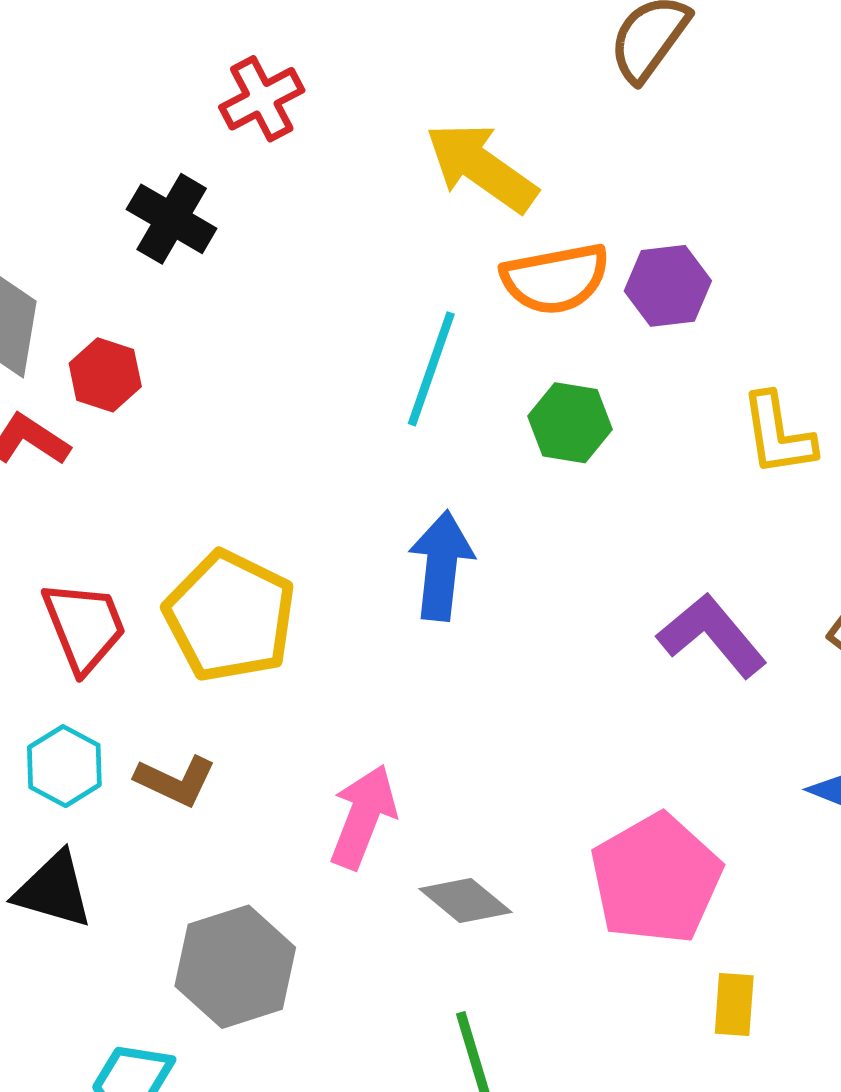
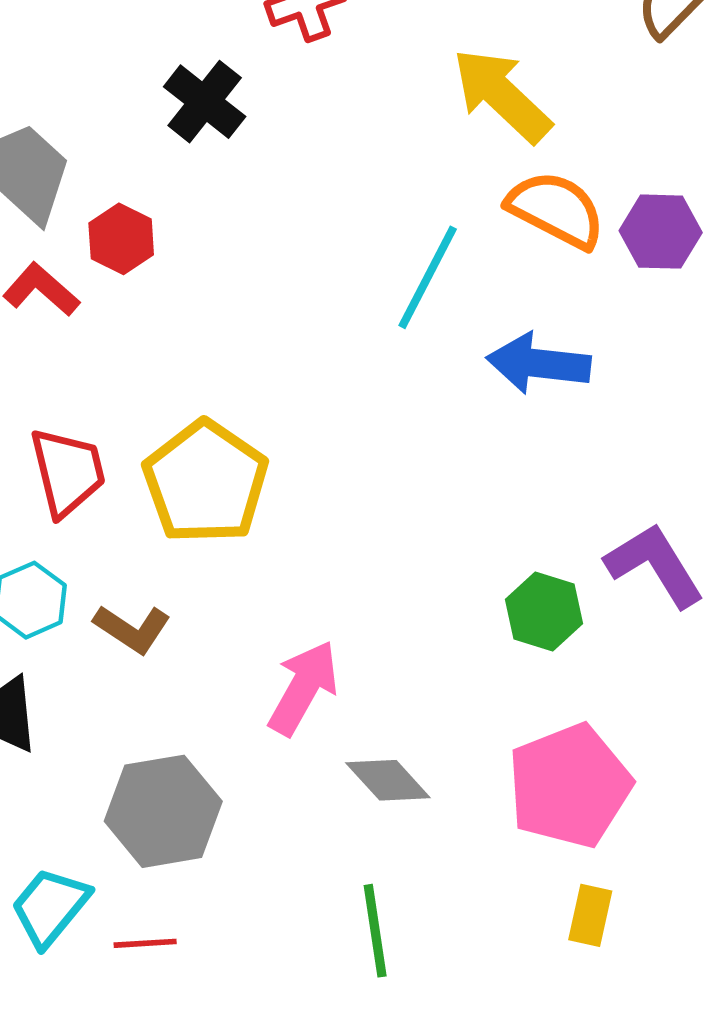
orange semicircle: (555, 279) -> (556, 210), turned -150
green hexagon: (570, 423) -> (544, 611), moved
blue arrow: (441, 566) -> (539, 363), moved, turned -98
yellow rectangle: (734, 1004) -> (590, 915), moved

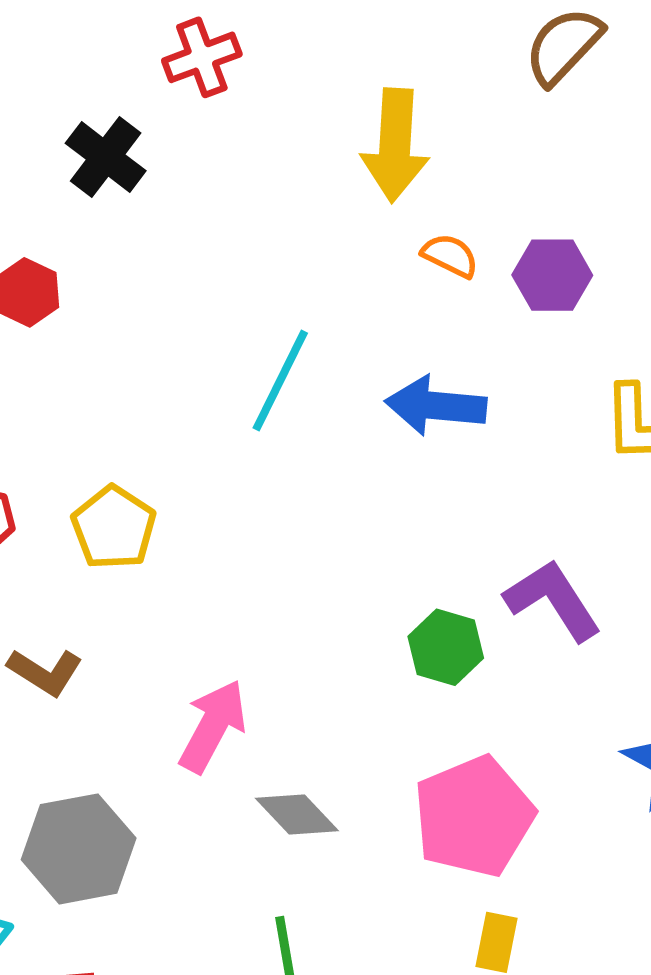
yellow arrow: (502, 95) -> (395, 145), turned -129
orange semicircle: (556, 210) -> (450, 256), size x0.6
cyan line: (428, 277) -> (280, 380), moved
yellow pentagon: (206, 482) -> (114, 528), size x0.7

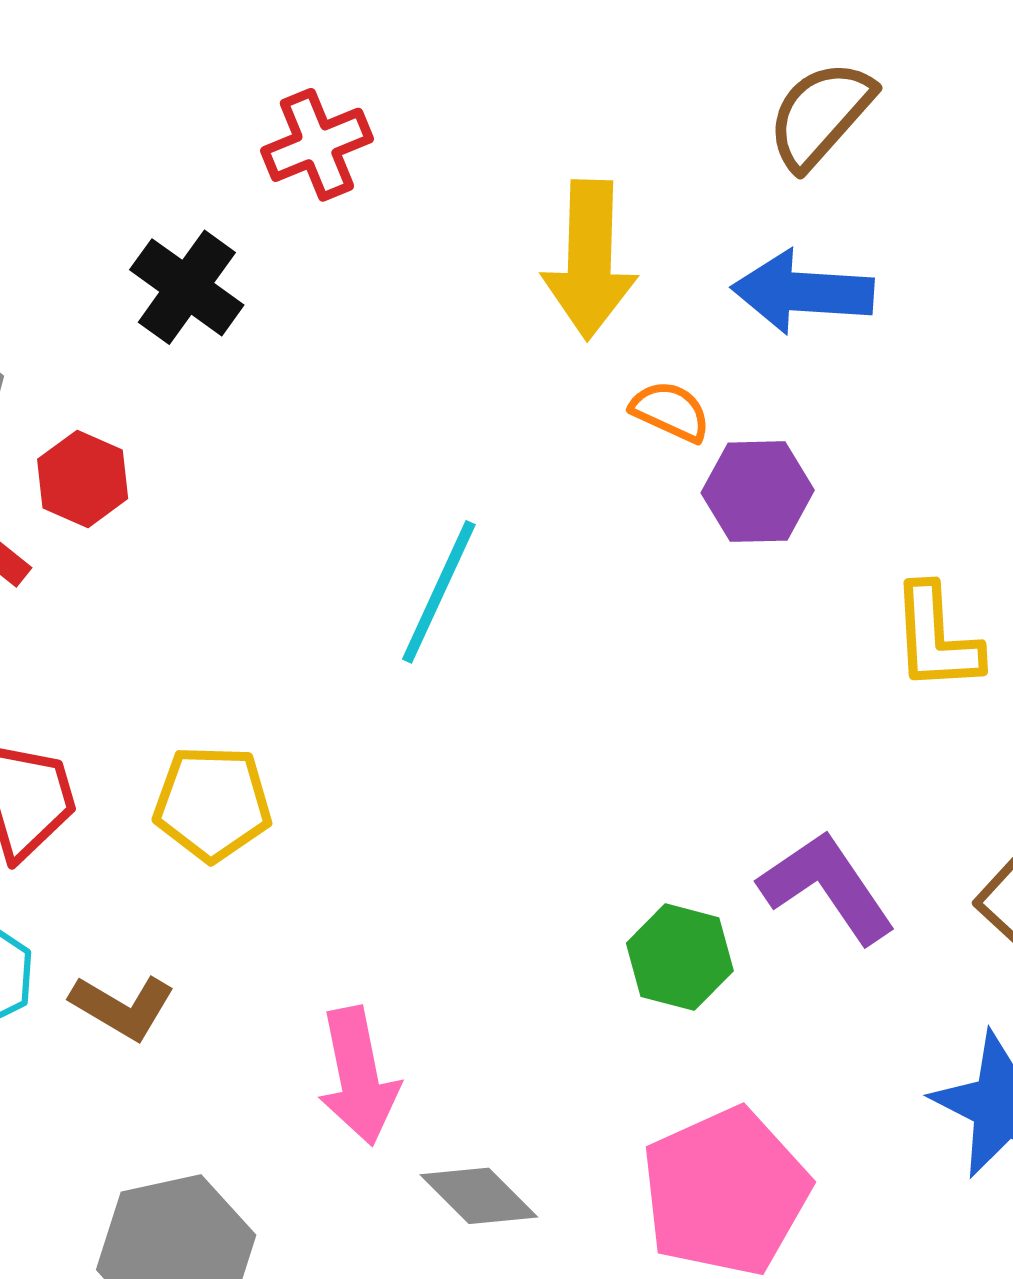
purple hexagon: (552, 275) -> (758, 492), moved
blue arrow: (436, 406) -> (803, 292), moved
yellow pentagon: (114, 528) -> (212, 803), turned -30
pink arrow: (213, 726) -> (358, 1076), turned 142

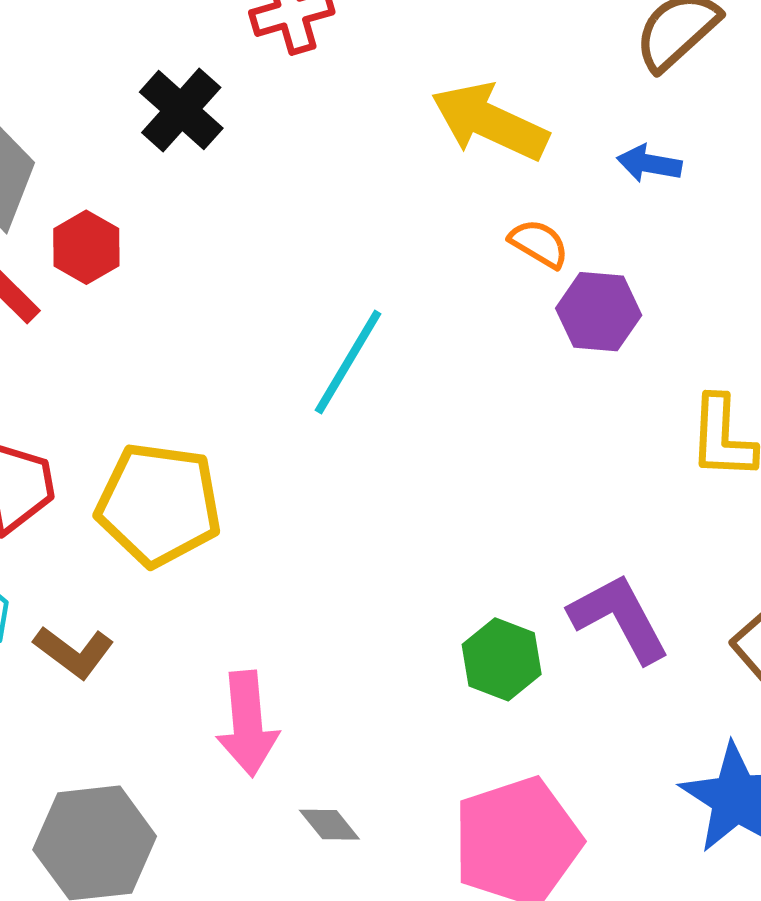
yellow arrow: (589, 260) -> (490, 122), turned 107
blue arrow: (803, 292) -> (649, 164), size x0.6
yellow pentagon: (212, 803) -> (159, 504), size x1.4
gray diamond: (479, 1196) -> (329, 825), size x0.7

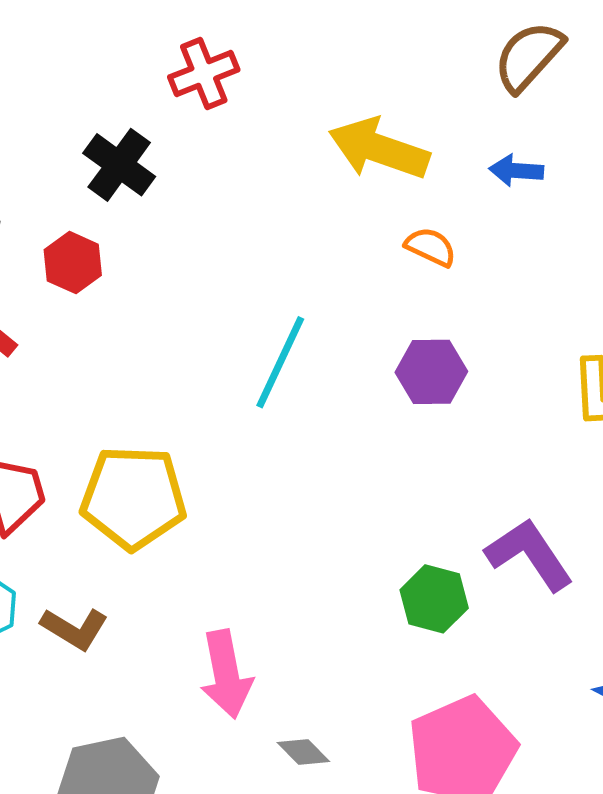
red hexagon: (86, 247) -> (73, 263), moved
purple hexagon: (599, 312) -> (431, 372), moved

